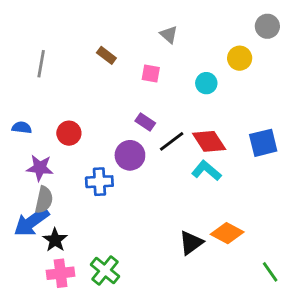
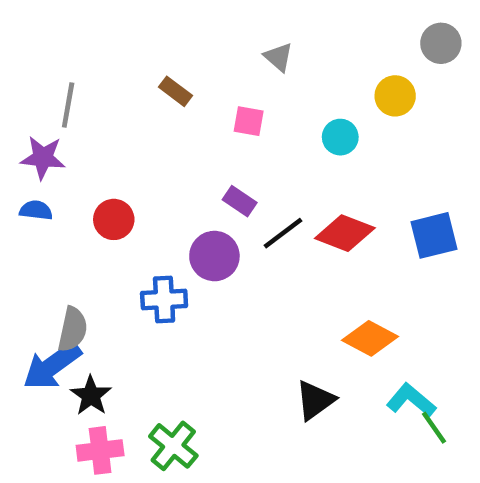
red diamond: (209, 141) -> (345, 233), turned -36
purple star: (40, 168) -> (43, 158), moved
cyan L-shape: (206, 171) -> (411, 400), moved
orange diamond: (227, 233) -> (370, 338), moved
green line: (270, 272) -> (434, 428), moved

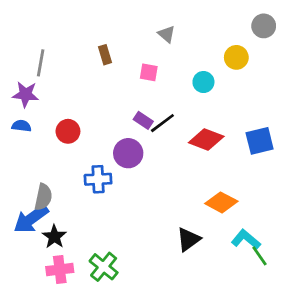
brown rectangle: (176, 91) -> (105, 55), turned 36
black line: (283, 233) -> (162, 123), moved

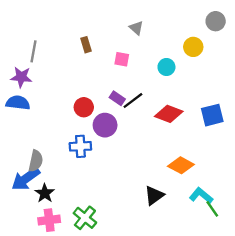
blue semicircle: (21, 126) -> (18, 103), size x1.5
red circle: (68, 131) -> (84, 107), moved

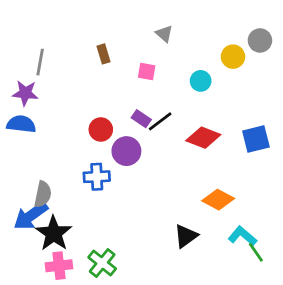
gray circle: (216, 21) -> (260, 40), moved
black star: (45, 193) -> (54, 233), size x1.5

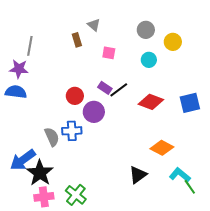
gray triangle: (164, 34) -> (94, 25), moved
gray circle: (260, 40) -> (146, 30), moved
gray semicircle: (43, 194) -> (52, 137), moved, turned -36

